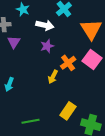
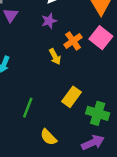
yellow arrow: (53, 77) -> (55, 57), turned -56
green line: (31, 121) -> (28, 108), turned -60

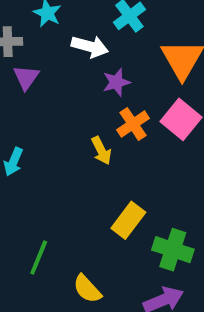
purple star: (49, 21) -> (116, 82), moved
green line: (28, 108) -> (39, 258), moved

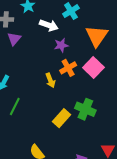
green cross: (173, 250) -> (85, 109), moved
green line: (39, 258) -> (15, 106), moved

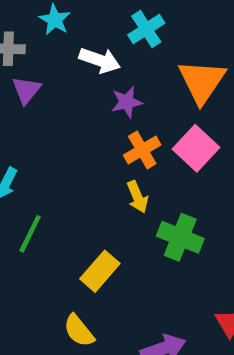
yellow arrow: (50, 80) -> (137, 197), moved
yellow rectangle: (61, 118) -> (100, 271), moved

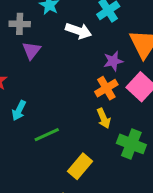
purple star: (127, 102) -> (113, 61), moved
green line: (30, 234) -> (47, 135), moved, turned 40

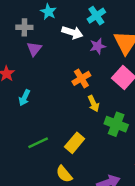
purple star: (113, 61) -> (98, 46), moved
orange cross: (106, 88) -> (81, 78), moved
green line: (47, 135) -> (38, 143), moved

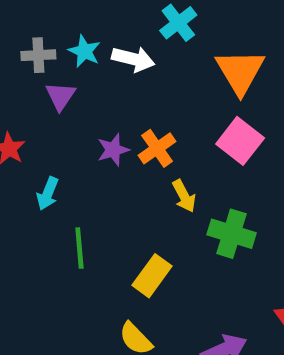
cyan star: (48, 12) -> (84, 51), moved
purple star: (98, 46) -> (113, 150), moved
green line: (38, 143) -> (79, 248), moved, turned -66

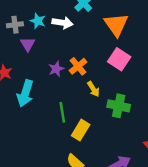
cyan arrow: (48, 194) -> (25, 93), size x1.6
green line: (79, 248) -> (62, 112), moved

